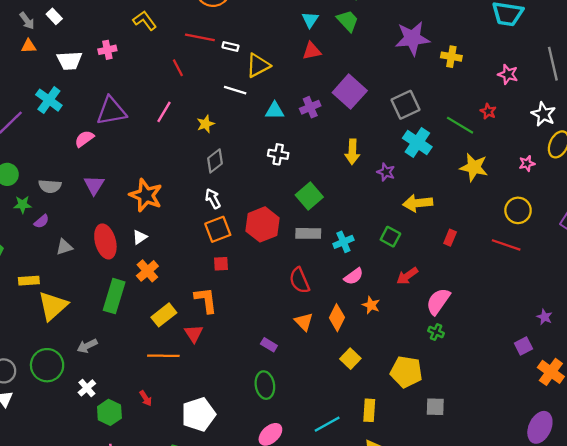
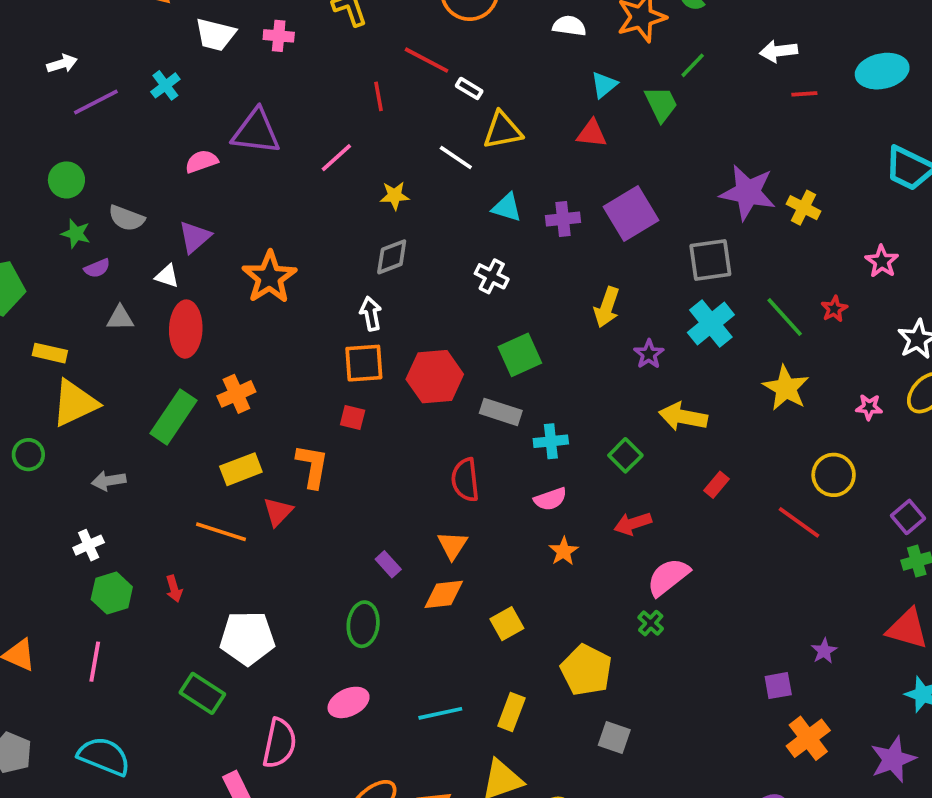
purple star: (412, 38) -> (748, 192), moved
cyan cross: (49, 100) -> (165, 85), size x0.7
white triangle: (140, 237) -> (167, 276), moved, turned 35
orange diamond: (337, 318) -> (444, 594), moved, turned 40
green circle: (47, 365) -> (28, 455), moved, size x0.6

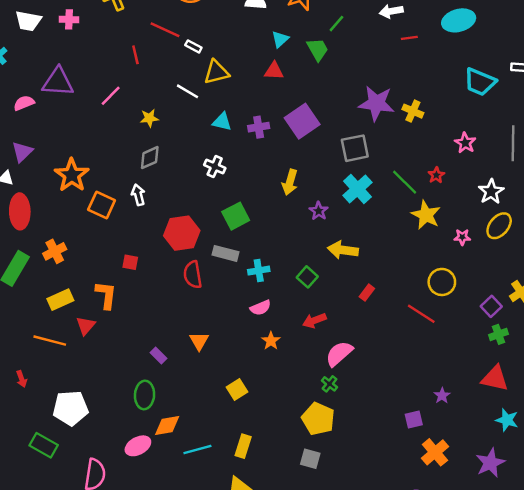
orange square: (364, 363) -> (102, 205), moved, turned 32
yellow star: (786, 388) -> (426, 215), moved
red semicircle: (465, 480) -> (193, 275), moved
orange diamond: (444, 594) -> (167, 426), moved
yellow pentagon: (586, 670) -> (318, 419), moved

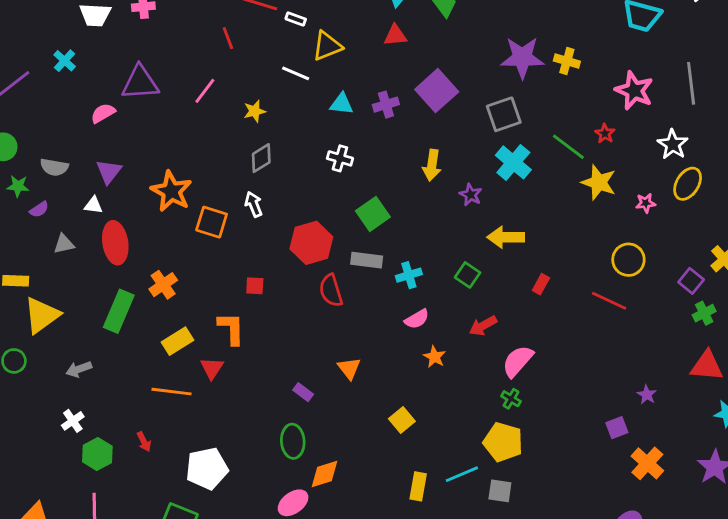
pink star: (465, 143) -> (634, 91), size x1.5
cyan line: (197, 450) -> (462, 474), moved

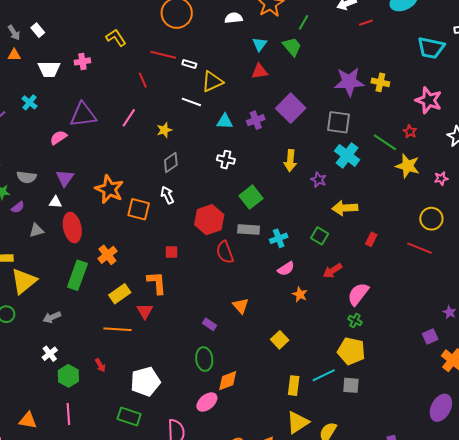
gray square: (504, 114) -> (338, 122), turned 30

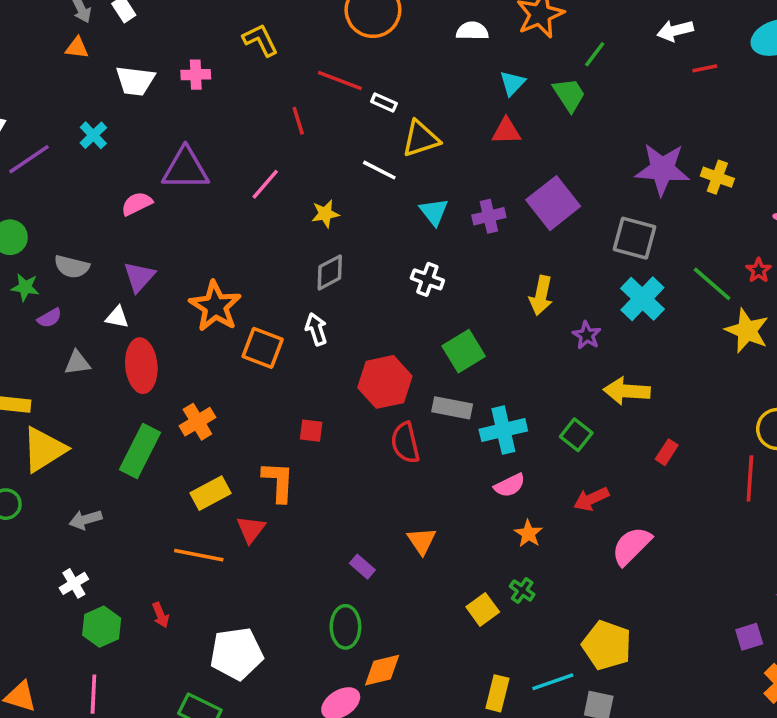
cyan triangle: (225, 121) -> (434, 212), turned 42
cyan cross: (279, 238) -> (503, 430), size x1.4
red line: (420, 248) -> (750, 478), turned 65
green cross: (355, 321) -> (522, 590), moved

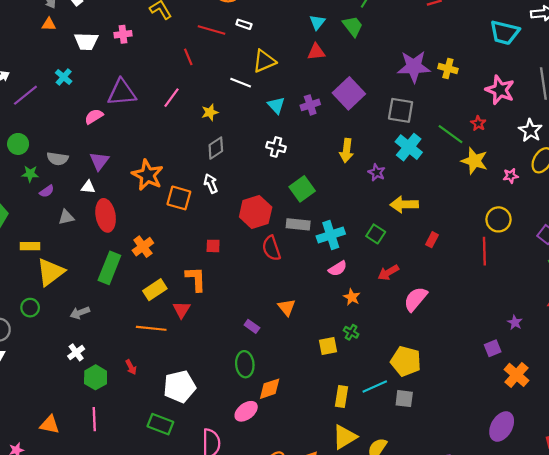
white rectangle: (384, 102) -> (244, 24), moved
yellow square: (483, 609) -> (328, 346), turned 30

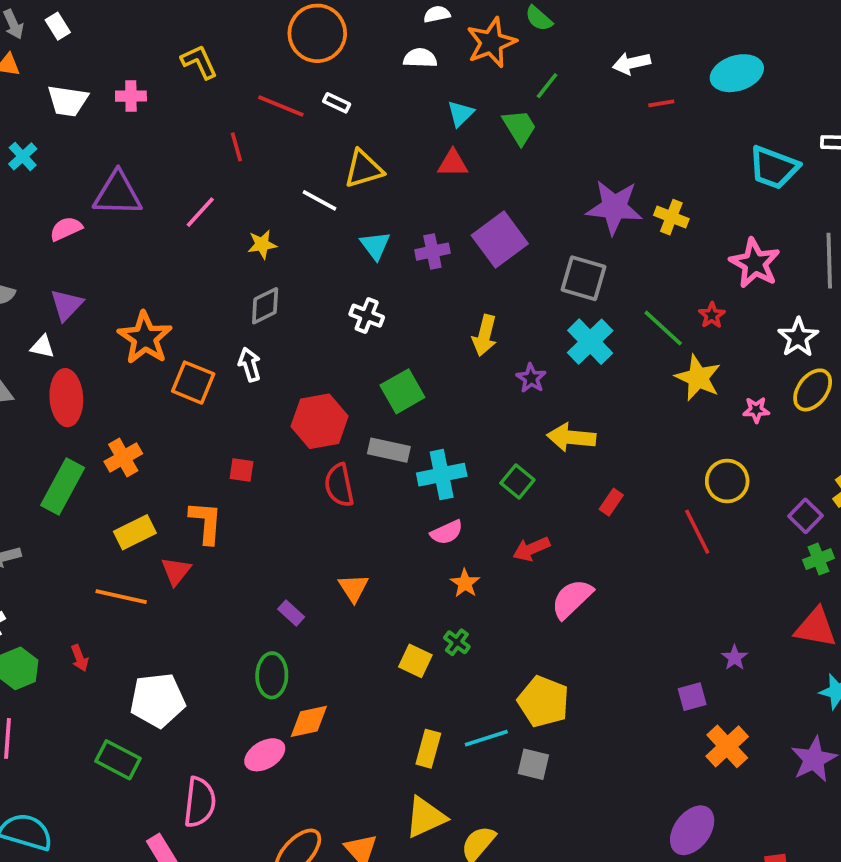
red line: (484, 251) -> (697, 532), turned -32
yellow square: (328, 346) -> (415, 661), turned 30

